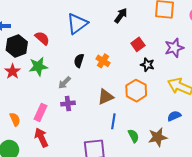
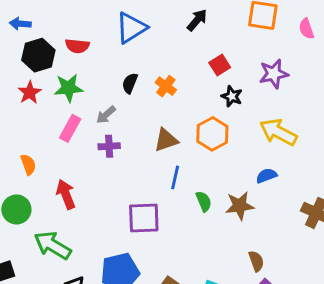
red semicircle: (42, 38) -> (77, 46), turned 140
pink rectangle: (41, 112) -> (70, 128), moved

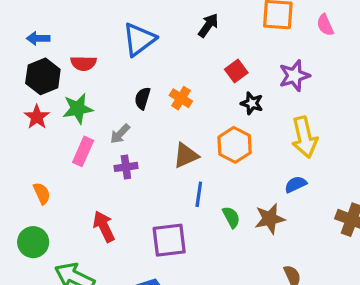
blue arrow: (20, 24) -> (38, 38), moved
yellow arrow: (278, 132) -> (304, 137), turned -126
red arrow: (66, 194) -> (104, 226), moved

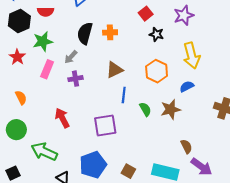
black semicircle: (143, 98) -> (85, 33), size x1.5
orange cross: (181, 98) -> (110, 32), turned -32
red star: (37, 117) -> (17, 57), moved
orange hexagon: (235, 145) -> (157, 71), moved

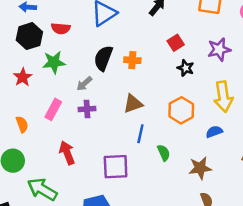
pink rectangle: (47, 69) -> (53, 109), moved
brown star: (171, 109) -> (200, 168), moved

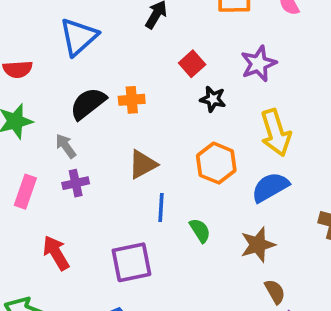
black semicircle: (103, 58) -> (88, 104), turned 40
gray arrow: (84, 84) -> (66, 146), turned 105
blue semicircle: (214, 132) -> (270, 187), size x1.5

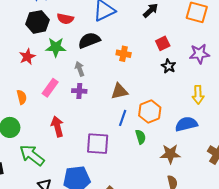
black semicircle: (88, 104) -> (89, 40), moved
yellow arrow: (276, 133) -> (198, 95), size x0.7
orange hexagon: (216, 163) -> (150, 112), moved

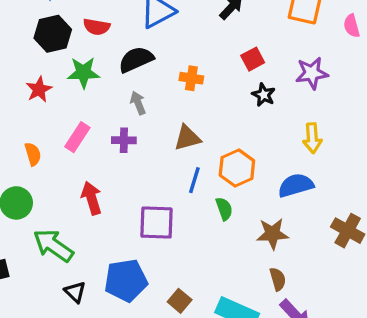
gray arrow: (80, 69) -> (138, 103), moved

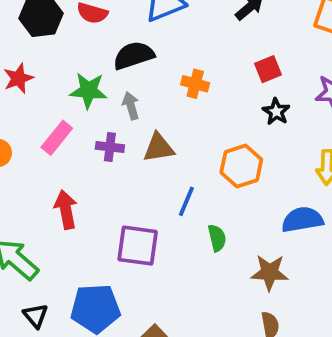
green star: (83, 73) -> (89, 91), moved
brown triangle: (187, 138) -> (159, 148), moved
orange hexagon: (237, 168) -> (241, 166), moved

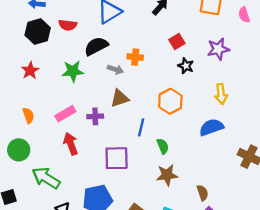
gray arrow: (131, 106) -> (115, 69), moved, turned 133
pink rectangle: (57, 138) -> (65, 114), moved, turned 30
purple cross: (110, 147) -> (95, 116), moved
brown star: (270, 273) -> (167, 175), moved

